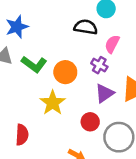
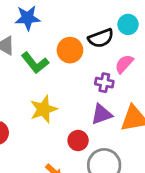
black semicircle: (86, 27) -> (101, 38), turned 135
purple cross: (99, 65) -> (104, 83), turned -35
orange circle: (65, 72) -> (70, 50), moved

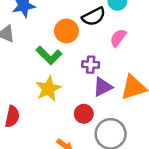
green L-shape: (35, 63) -> (49, 55), moved
purple cross: (104, 83) -> (91, 65), moved

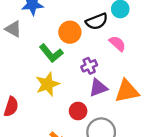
pink semicircle: (118, 38) -> (117, 44), turned 90
purple cross: (91, 65) -> (89, 66), turned -35

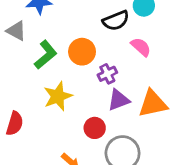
orange circle: (70, 32) -> (82, 52), moved
green L-shape: (51, 53) -> (46, 55), moved, turned -90

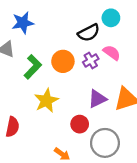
purple cross: (107, 74) -> (91, 61), moved

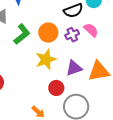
yellow star: (46, 101) -> (46, 59), moved

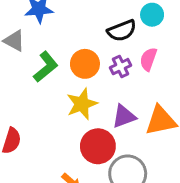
pink semicircle: (91, 30) -> (148, 59), turned -112
red circle: (56, 88) -> (98, 146), size x1.5

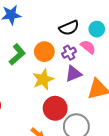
cyan circle: (152, 15) -> (97, 29), moved
pink semicircle: (148, 59) -> (88, 47), turned 112
purple triangle: (124, 116) -> (73, 74), moved

